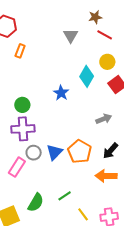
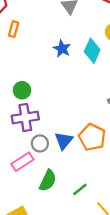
blue star: (61, 93) -> (62, 49), moved
pink rectangle: (17, 167) -> (22, 162), turned 30
green semicircle: (36, 203) -> (48, 181), moved

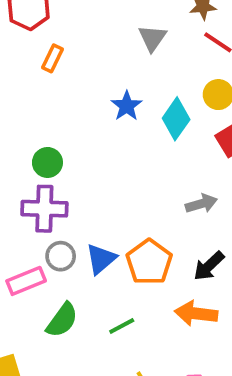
green line: (80, 189) -> (122, 326), moved

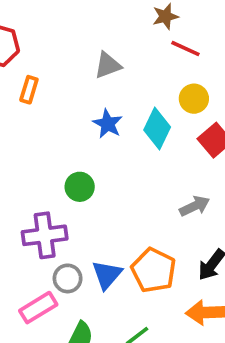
gray triangle: (152, 38) -> (108, 65), moved, turned 44
green circle: (47, 162) -> (80, 187), moved

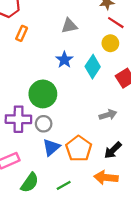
yellow circle: (194, 99) -> (110, 43), moved
green circle: (80, 187) -> (43, 94), size x1.6
gray circle: (68, 278) -> (44, 124), moved

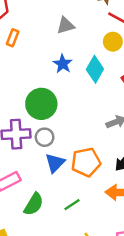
orange pentagon: (79, 149) -> (86, 162), turned 30

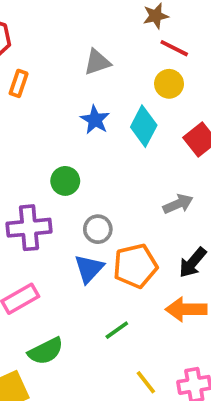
green circle: (41, 104) -> (65, 181), size x0.6
gray circle: (45, 137) -> (98, 229), moved
green semicircle: (34, 204) -> (46, 351), moved, turned 35

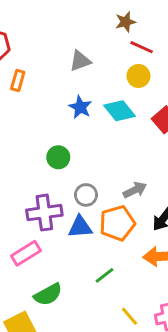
cyan diamond: (144, 126) -> (119, 111), turned -64
gray arrow: (178, 204) -> (135, 190), moved
purple cross: (29, 228) -> (44, 213), moved
blue triangle: (89, 269) -> (80, 227), turned 45

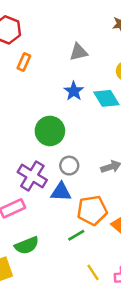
green circle: (58, 157) -> (50, 131), size x1.5
purple cross: (44, 213) -> (32, 176), turned 32
orange pentagon: (117, 223) -> (92, 210), moved

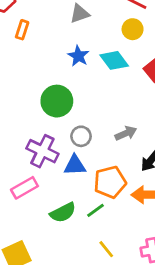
green semicircle: (27, 245) -> (63, 213), moved
yellow line: (93, 272) -> (106, 249), moved

